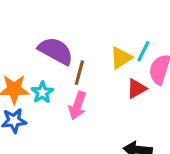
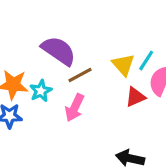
yellow triangle: (121, 58) -> (123, 65), turned -45
brown line: (79, 73) -> (80, 75), turned 40

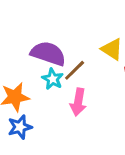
cyan star: (41, 91) -> (53, 79), moved

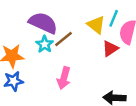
pink arrow: (78, 102) -> (64, 78), moved

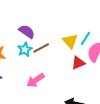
purple semicircle: (43, 23) -> (27, 32), size x0.7
pink arrow: (64, 78) -> (36, 80), turned 30

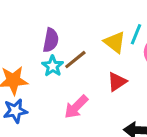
purple semicircle: (27, 32) -> (51, 40), turned 77
red triangle: (78, 63) -> (117, 82), moved

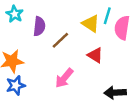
cyan star: (53, 66) -> (15, 14), moved
red triangle: (117, 82) -> (95, 55), turned -49

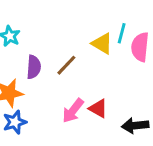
purple semicircle: (39, 26) -> (34, 67), moved
red triangle: (95, 55) -> (98, 108), moved

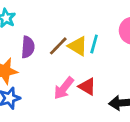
cyan line: (122, 33) -> (94, 44), moved
yellow triangle: (102, 44) -> (78, 46), moved

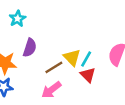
brown line: (58, 46) -> (54, 67), moved
red triangle: (87, 87) -> (88, 75), moved

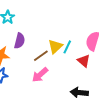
yellow triangle: (72, 57) -> (55, 46), turned 35
red triangle: (88, 75) -> (84, 61), moved

